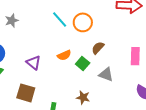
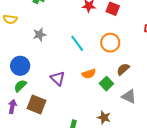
cyan line: (60, 19) -> (77, 43), moved
brown square: (26, 93) -> (36, 105), moved

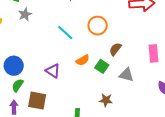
gray star: (40, 35) -> (25, 14), moved

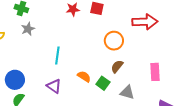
orange circle: (98, 26) -> (114, 41), moved
cyan line: (65, 33) -> (57, 56), moved, turned 54
orange semicircle: (83, 60) -> (84, 76), turned -120

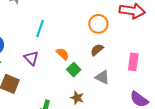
green square: (103, 83) -> (74, 70), moved

